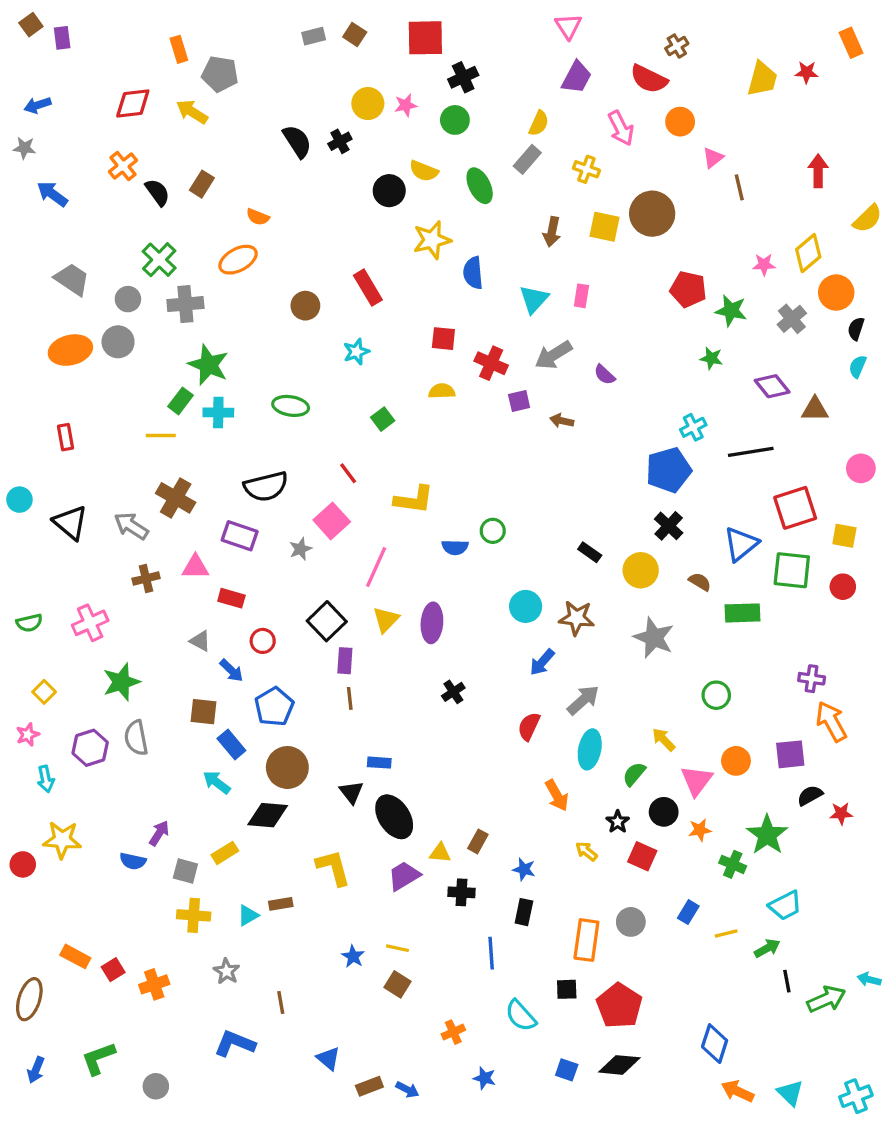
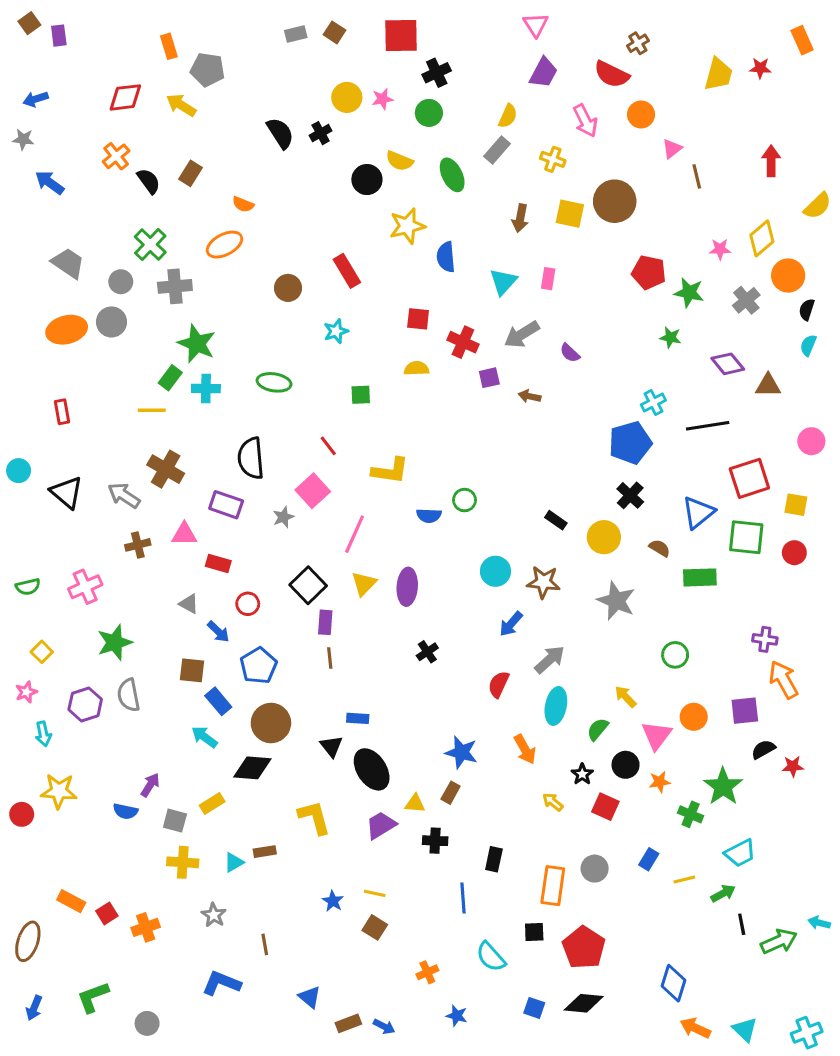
green square: (383, 419) -> (361, 395), turned 35
black semicircle: (266, 486) -> (251, 458), turned 99
blue star: (524, 869) -> (461, 752), moved, size x1.5

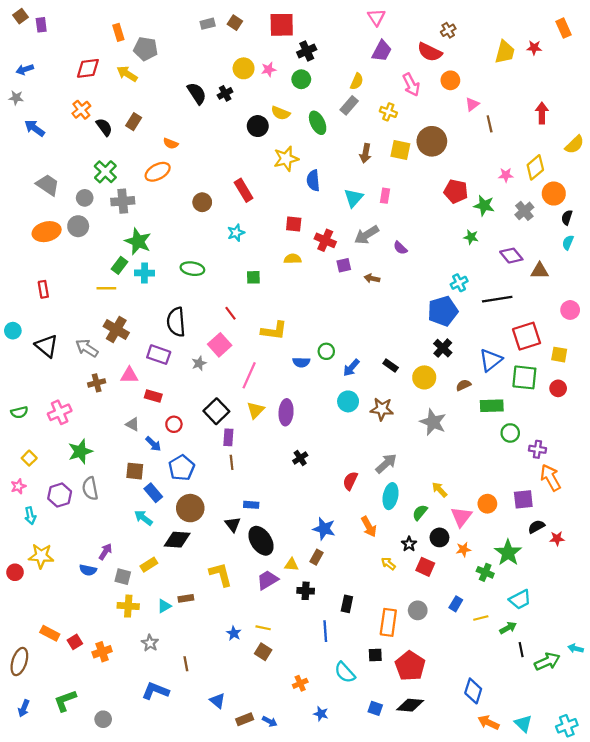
brown semicircle: (660, 548) -> (463, 385), turned -56
blue arrow: (511, 624) -> (351, 368), moved
green circle: (675, 655) -> (510, 433), moved

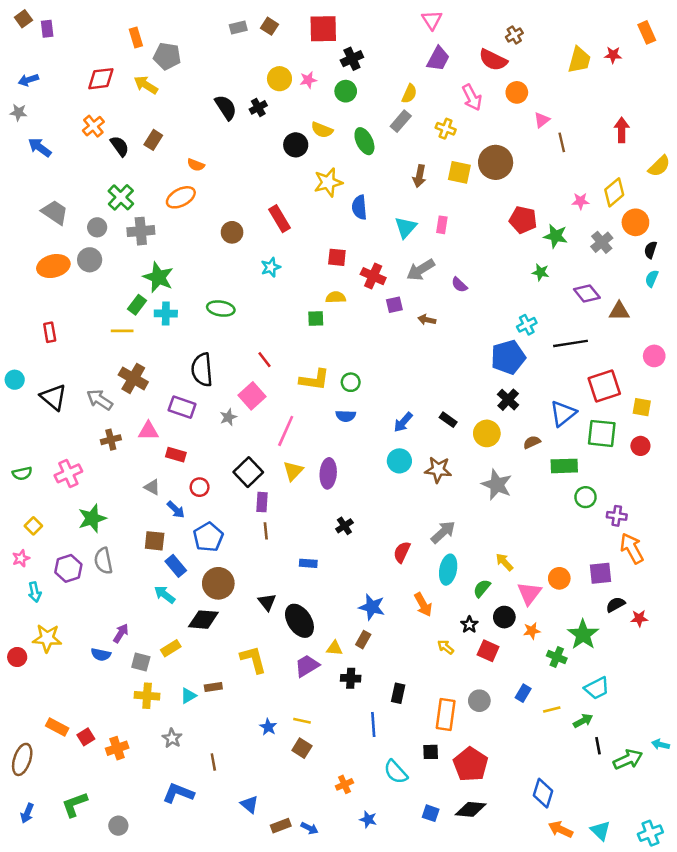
green square: (253, 277) -> (316, 319), moved
green circle: (326, 351) -> (351, 382), moved
blue rectangle: (251, 505) -> (308, 563), moved

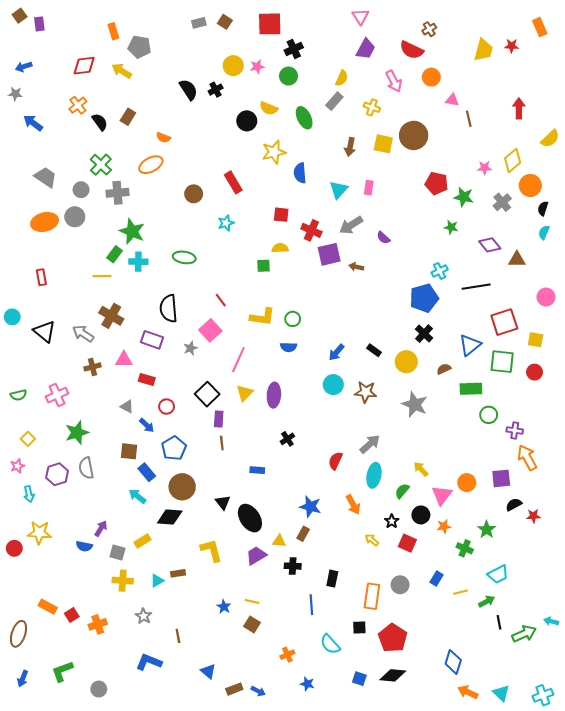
pink triangle: (542, 120) -> (452, 100), turned 48
purple square: (394, 305) -> (329, 254), size x1.6
green star: (583, 635) -> (487, 530), size x0.7

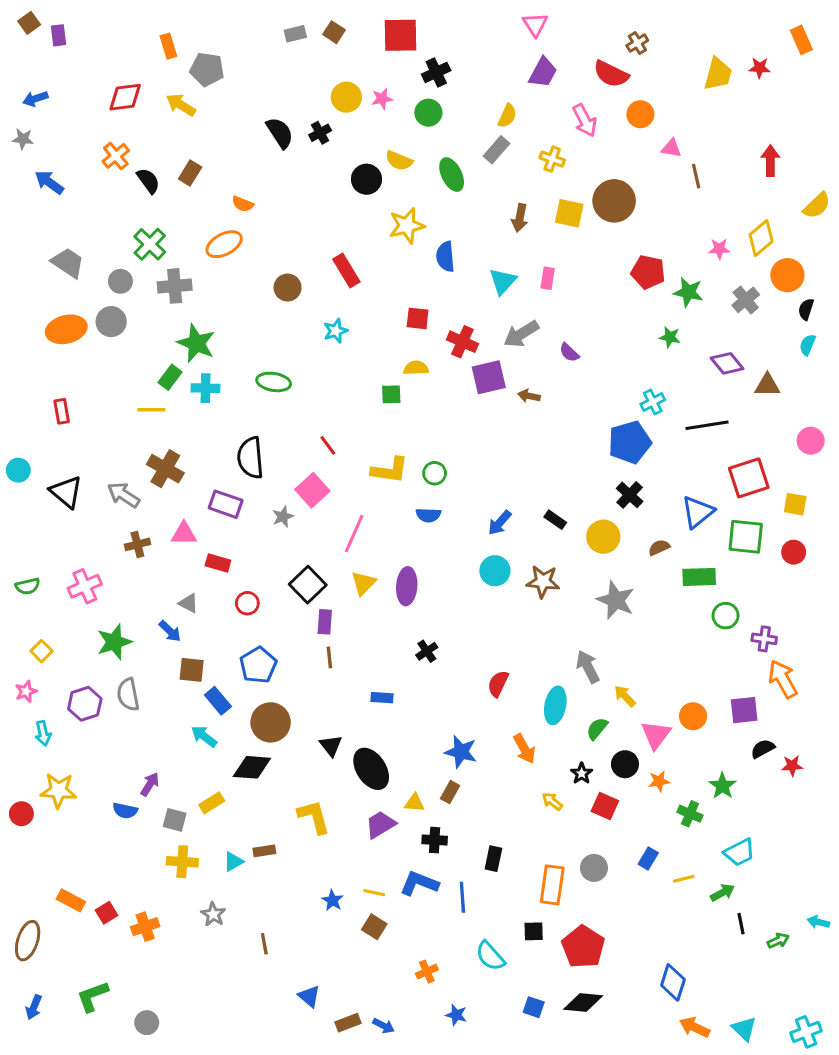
blue arrow: (147, 425) -> (170, 631), moved
gray arrow: (370, 444) -> (588, 667), moved, turned -75
green arrow: (524, 634) -> (778, 941), size x0.6
blue L-shape: (149, 662) -> (419, 883), moved

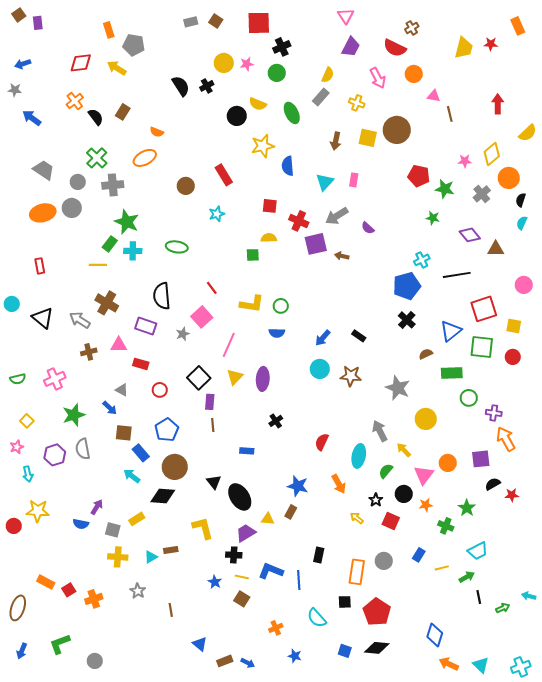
yellow circle: (603, 537) -> (426, 419), moved
black cross: (435, 840) -> (234, 555), moved

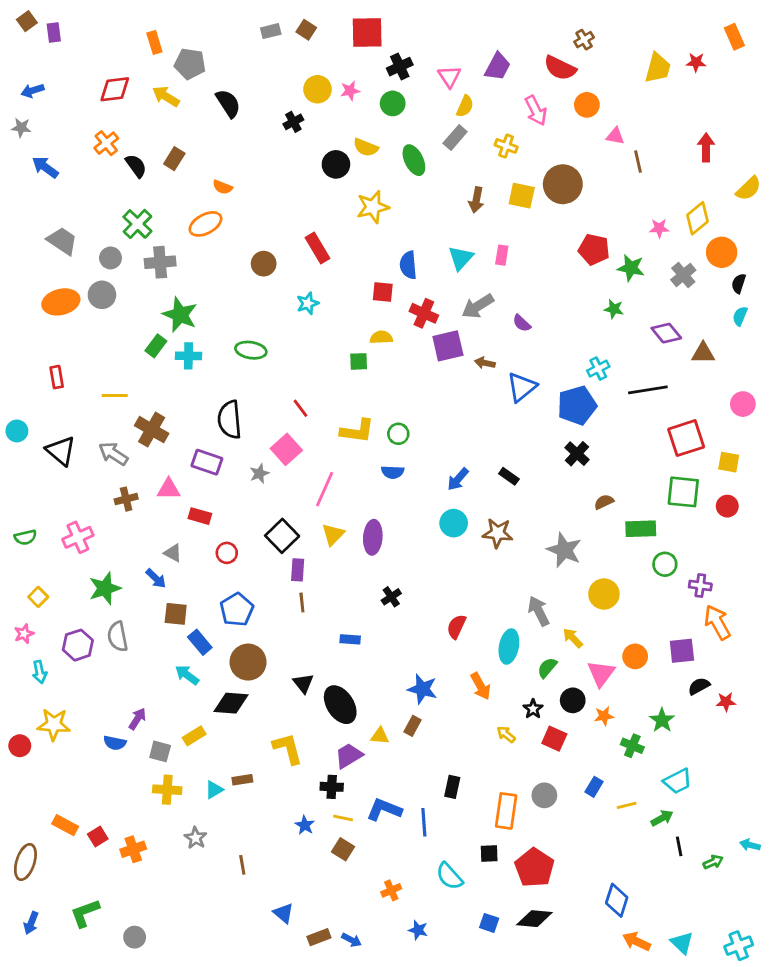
pink triangle: (346, 16) -> (449, 76), moved
black semicircle: (181, 86) -> (228, 103), moved
blue semicircle: (288, 166) -> (408, 265), moved
yellow line: (98, 265) -> (115, 396), moved
blue triangle: (451, 331) -> (522, 387), moved

